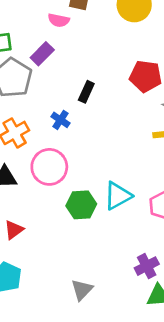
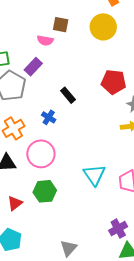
black rectangle: (86, 92) -> (68, 95), turned -63
cyan triangle: (118, 196) -> (94, 175), turned -35
green hexagon: (81, 205) -> (45, 191), moved

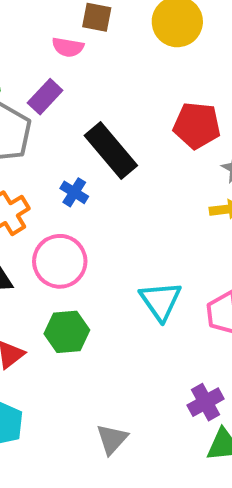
black rectangle: (68, 95) -> (111, 150), size x1.8

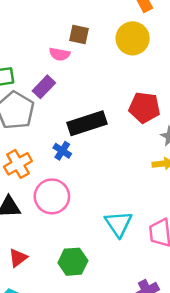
black rectangle: (111, 150) -> (87, 123), turned -69
green hexagon: (67, 332) -> (73, 262), moved

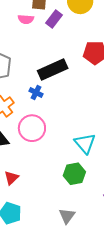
purple rectangle: (44, 87) -> (54, 19), moved
green hexagon: (73, 262) -> (74, 174), moved

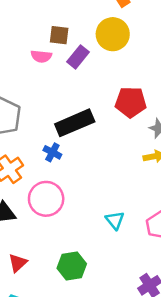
cyan triangle: (85, 143) -> (115, 220), size x0.7
green hexagon: (74, 174) -> (72, 266), moved

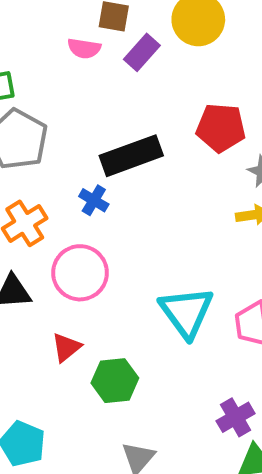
cyan triangle: (115, 220) -> (186, 312), size x1.8
red triangle: (18, 263) -> (66, 347), moved

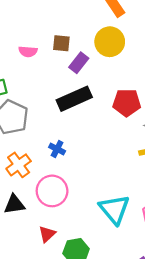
pink semicircle: (84, 48) -> (28, 52), moved
black rectangle: (131, 156) -> (74, 99), moved

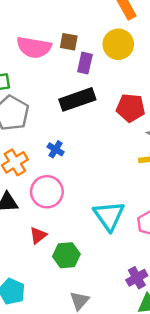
pink semicircle: (28, 52) -> (34, 47), size x1.8
purple rectangle: (79, 63) -> (85, 63), turned -30

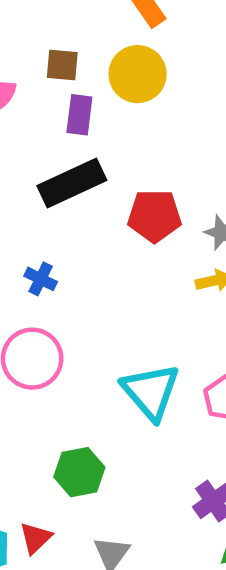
brown square: (69, 42) -> (62, 65), moved
red pentagon: (131, 108) -> (154, 216), moved
red triangle: (38, 235) -> (36, 538), moved

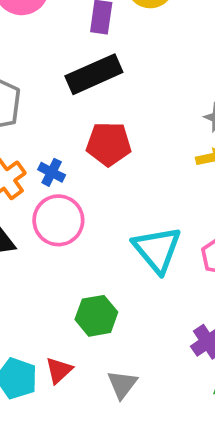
red pentagon: (154, 216) -> (109, 144), moved
blue cross: (41, 279) -> (52, 172), moved

